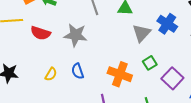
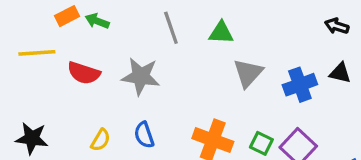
blue cross: (167, 24) -> (300, 85), moved, turned 36
green square: (150, 63) -> (261, 143), moved, turned -32

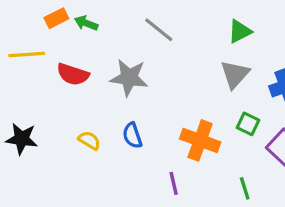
gray line: (171, 28) -> (159, 30), turned -32
green triangle: (221, 33) -> (240, 31), moved, turned -30
yellow semicircle: (101, 140) -> (89, 140), turned -90
green square: (261, 143) -> (248, 124), moved

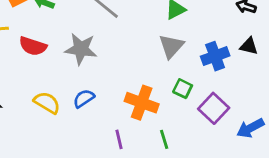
blue semicircle: (132, 135) -> (84, 98), turned 75
yellow semicircle: (89, 140) -> (47, 103), size x1.4
green line: (245, 188) -> (164, 139), moved

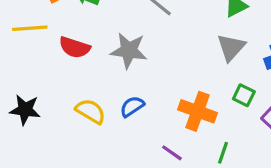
purple line: (119, 139) -> (172, 153), turned -42
green line: (164, 139) -> (223, 153), turned 36

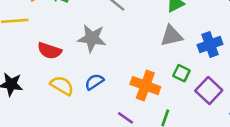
red semicircle: (75, 47) -> (50, 51), moved
gray triangle: (231, 47) -> (171, 36), turned 35

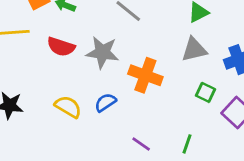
red semicircle: (50, 51) -> (61, 47), moved
orange cross: (145, 86) -> (145, 75), moved

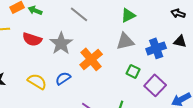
gray star: (102, 52) -> (61, 43), turned 30
orange cross: (145, 75) -> (91, 59), turned 30

